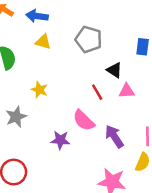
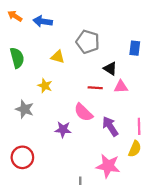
yellow triangle: (43, 42) -> (58, 57), moved
red line: (97, 92) -> (95, 88), turned -56
gray star: (16, 117) -> (25, 109), turned -30

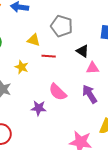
red line: (95, 88) -> (49, 56), moved
purple arrow: (110, 126) -> (90, 94), moved

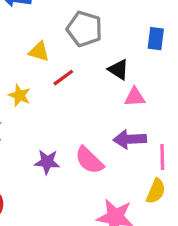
red line: (49, 56) -> (63, 78), turned -40
pink semicircle: (58, 92) -> (89, 160), moved
purple arrow: (90, 94) -> (130, 139), turned -60

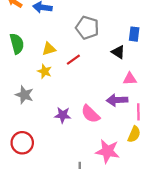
yellow triangle: (39, 52) -> (49, 49), moved, turned -32
black triangle: (118, 69) -> (118, 52), moved
pink triangle: (135, 97) -> (130, 79), moved

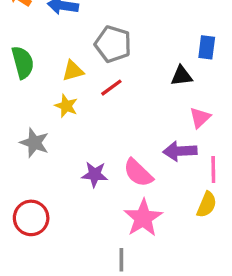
gray pentagon: (87, 28) -> (113, 44), moved
black triangle: (118, 52) -> (182, 76), turned -40
pink triangle: (130, 79) -> (200, 118), turned -40
pink star: (107, 151) -> (143, 218), moved, turned 30

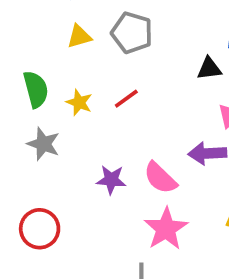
green semicircle: (23, 62) -> (36, 89), moved
yellow triangle: (73, 71) -> (79, 36), moved
red line: (111, 88) -> (126, 99), moved

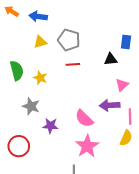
red line: (126, 99) -> (73, 64), moved, turned 32
gray star: (43, 144) -> (31, 106), moved
purple star: (111, 180) -> (50, 126), moved

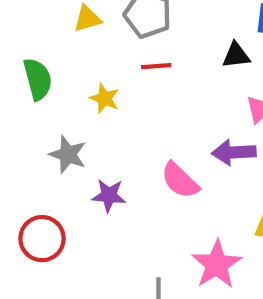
yellow star: (40, 78) -> (105, 98), moved
pink star: (87, 146) -> (217, 264), moved

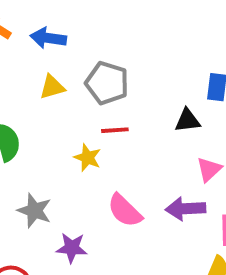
yellow star: (105, 98) -> (87, 158), moved
pink semicircle: (180, 180) -> (125, 211), moved

